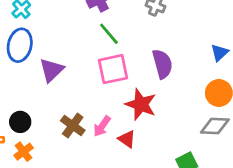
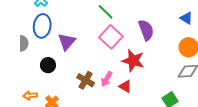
blue triangle: (220, 53) -> (186, 18), turned -40
pink square: (113, 69) -> (111, 37), turned -30
black circle: (20, 122) -> (48, 65), moved

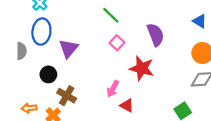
pink square: (111, 37) -> (117, 43), size x0.6
brown cross: (86, 80) -> (67, 96), moved
red triangle: (125, 86) -> (127, 105), moved

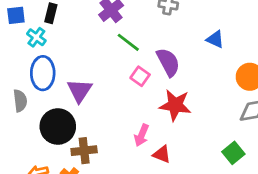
blue triangle: (200, 21) -> (215, 39), moved
purple semicircle: (155, 35) -> (168, 62), moved
black circle: (48, 74) -> (58, 127), size x1.6
brown cross: (67, 96) -> (84, 151), turned -30

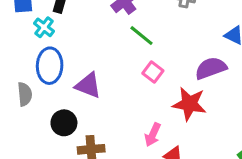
purple semicircle: (168, 62) -> (211, 68), moved, turned -84
purple triangle: (80, 91) -> (88, 85), turned -44
black circle: (58, 127) -> (64, 123), size x0.7

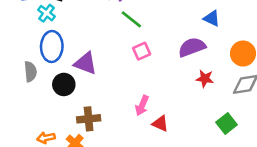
pink square: (153, 72) -> (142, 51), turned 30
red star: (189, 104) -> (205, 79), moved, size x0.6
black circle: (64, 123) -> (64, 84), moved

